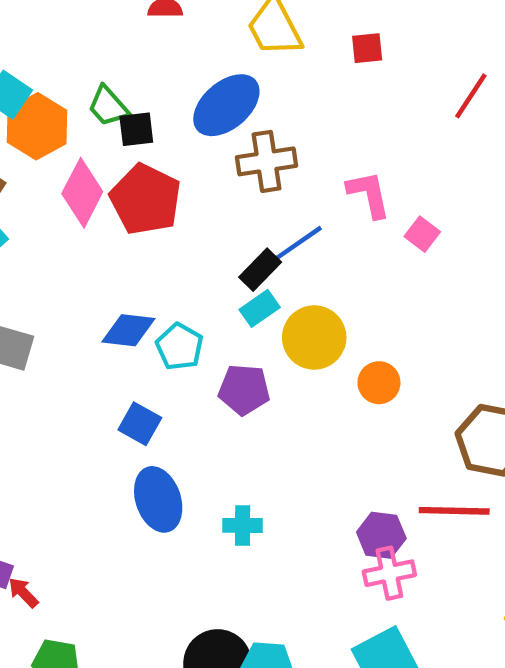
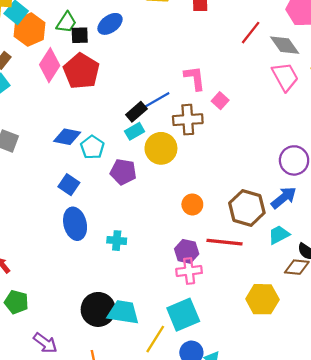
blue ellipse: (226, 105) -> (110, 24), moved, size x0.7
green trapezoid: (108, 106) -> (66, 22), turned -110
brown cross: (266, 161) -> (188, 120), moved
orange circle: (379, 383) -> (192, 204), moved

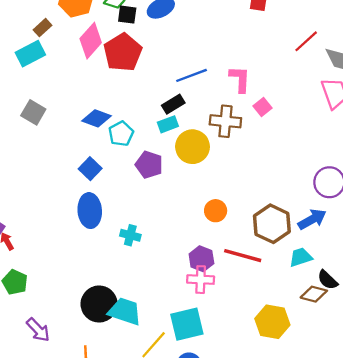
blue line: (156, 100) -> (191, 75), moved

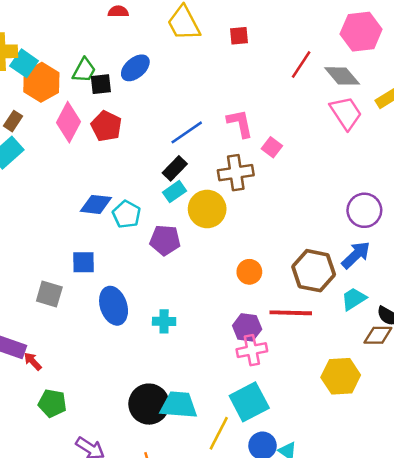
red pentagon: (123, 52) -> (106, 126), size x0.7
gray square: (33, 112) -> (49, 294), moved
blue square: (90, 169) -> (84, 262), moved, turned -30

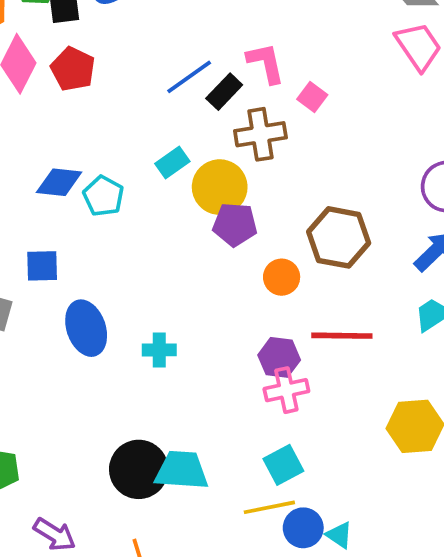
black rectangle: (175, 168) -> (224, 92), moved
purple pentagon: (165, 240) -> (235, 224), moved
brown hexagon: (314, 271) -> (339, 237), moved
cyan square: (249, 402) -> (283, 465), size x0.7
yellow line: (219, 433) -> (269, 507), moved, turned 52

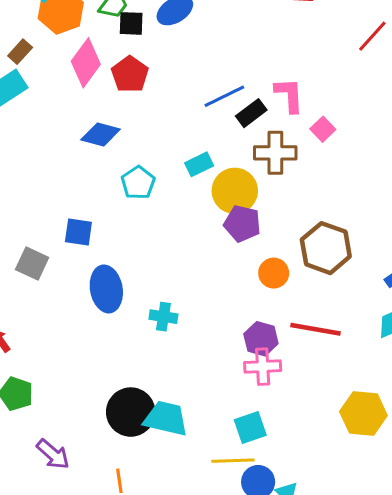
blue diamond: (59, 182) -> (101, 134), moved

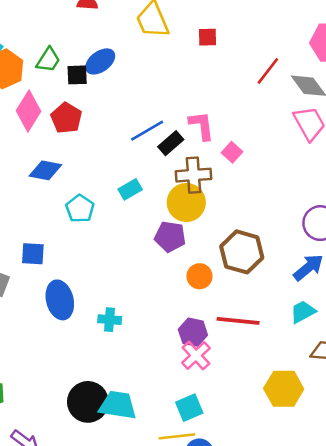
black square: (131, 23) -> (77, 75), moved
yellow circle: (235, 191) -> (186, 202), moved
pink cross: (263, 367) -> (196, 355), turned -36

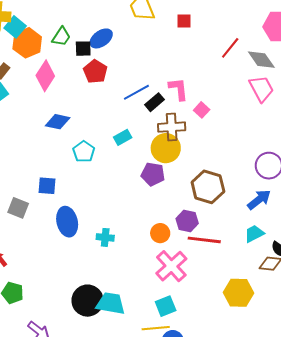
red pentagon: (66, 118) -> (95, 71), moved
orange circle: (200, 276) -> (160, 233), moved
purple hexagon: (193, 332) -> (187, 221), moved
pink cross: (196, 355) -> (171, 266), size x1.4

